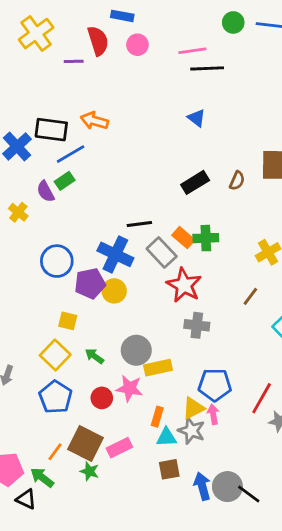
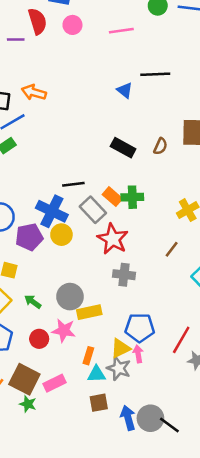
black line: (207, 68) -> (155, 74), moved
black rectangle: (195, 182) -> (123, 148), turned 60
yellow circle: (114, 291) -> (61, 235), moved

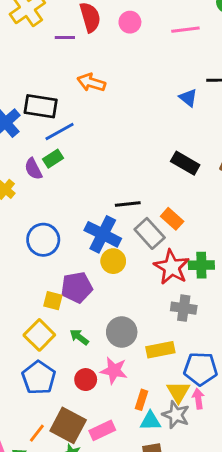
orange arrow: (34, 92) -> (91, 83), moved
green cross: (132, 197) -> (201, 265), moved
purple pentagon: (29, 237) -> (77, 287), moved
yellow rectangle: (89, 312) -> (160, 350), moved
yellow triangle: (120, 348) -> (178, 392), turned -35

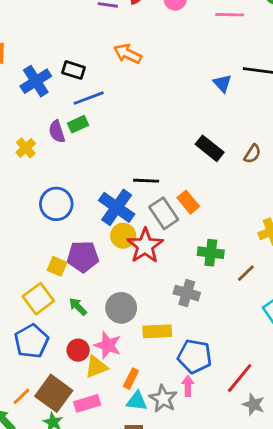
black rectangle: (41, 106) -> (73, 70), size x0.7
red star: (172, 267) -> (145, 246), moved
yellow triangle: (178, 392) -> (96, 367), moved, turned 30

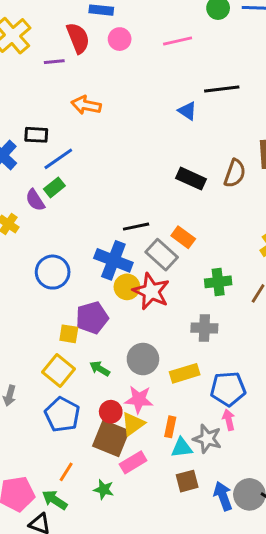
brown semicircle: (252, 154) -> (235, 173), size x1.4
brown square: (54, 393) -> (111, 438), moved

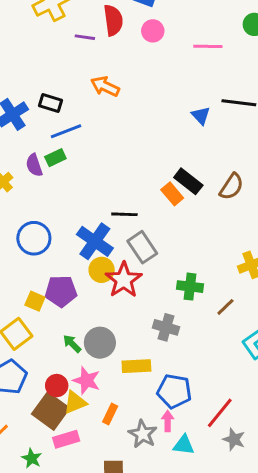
orange rectangle: (183, 237) -> (172, 194), moved
green arrow: (100, 369) -> (72, 344), moved
cyan triangle: (182, 448) -> (184, 445), moved

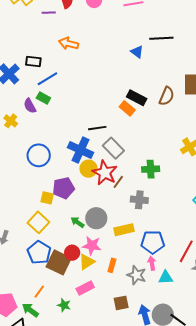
green rectangle: (55, 158) -> (43, 98), turned 64
brown line: (225, 307) -> (118, 182), moved
brown square: (51, 411) -> (59, 262), moved

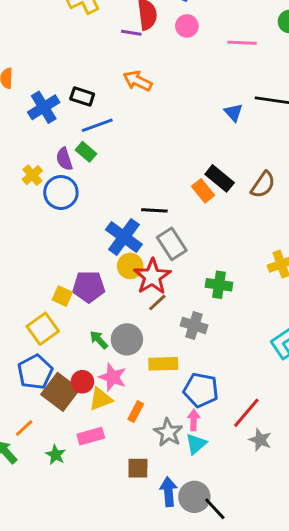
purple line: (49, 13) -> (131, 33), moved
blue circle: (39, 155) -> (61, 192), moved
brown line: (118, 182) -> (157, 302), moved
cyan triangle: (166, 277) -> (196, 444), moved, turned -49

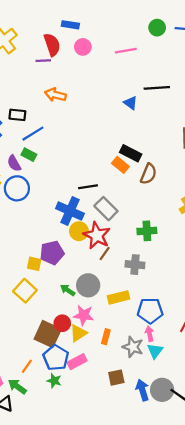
brown semicircle: (263, 185) -> (148, 174), moved
blue pentagon: (35, 372) -> (56, 358), moved

